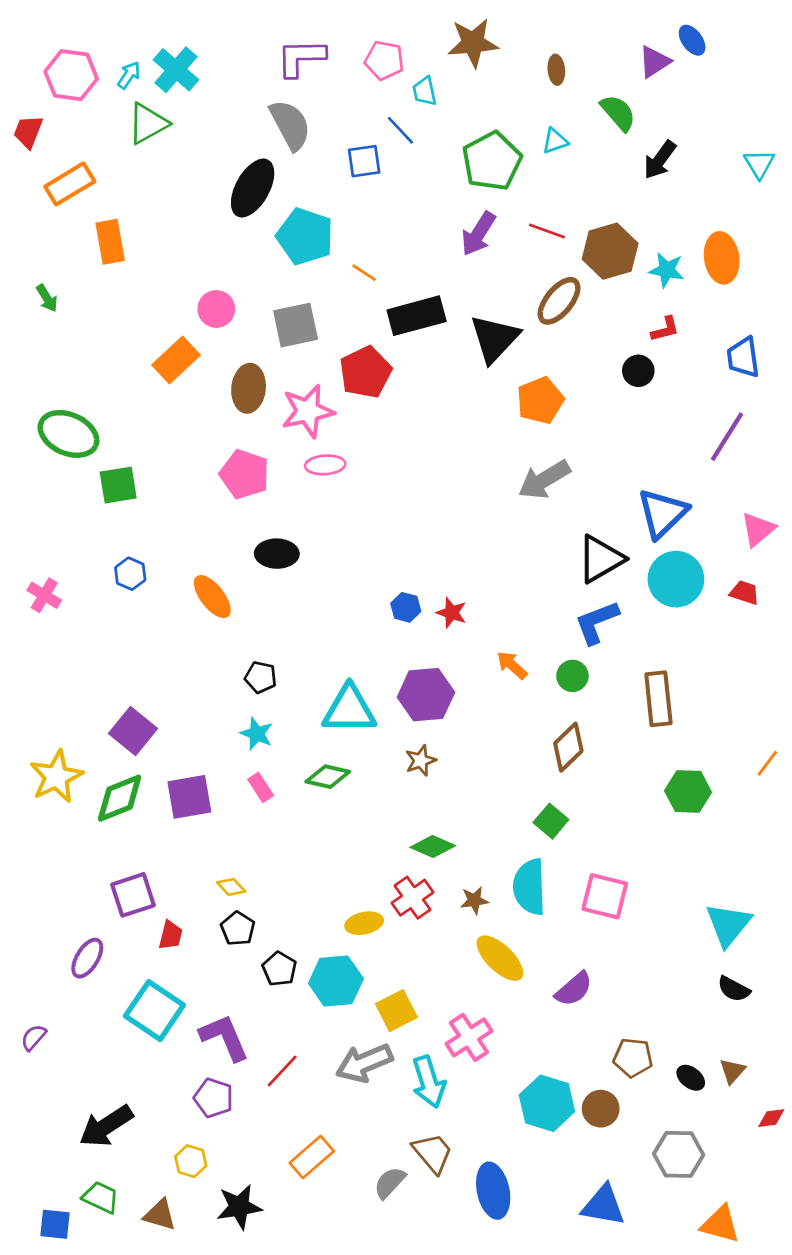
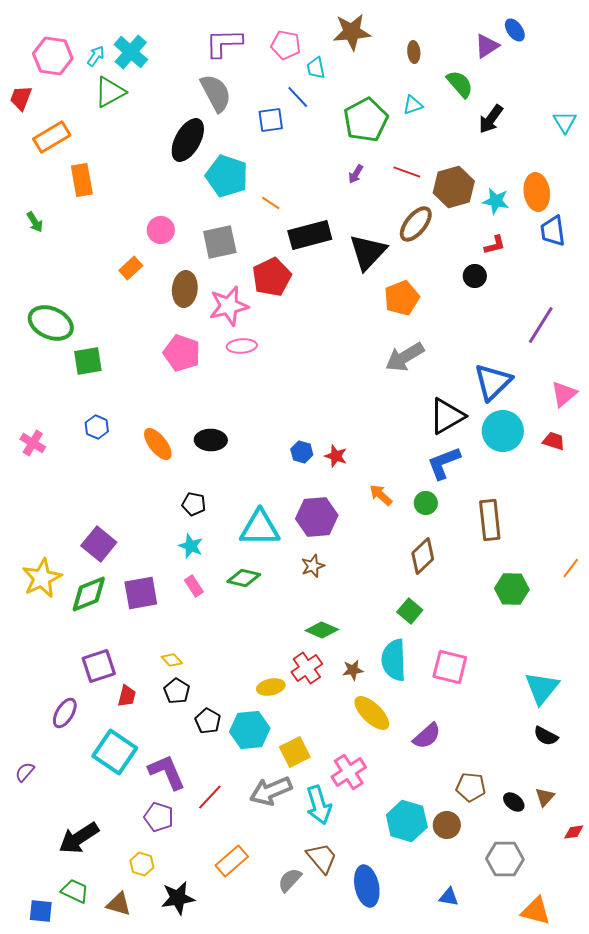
purple arrow: (478, 234) -> (356, 174), size x0.6
blue trapezoid: (743, 357) -> (553, 231), moved
orange rectangle: (176, 360) -> (131, 268), size x0.7
black ellipse: (277, 554) -> (211, 440), moved
blue triangle: (603, 1205) -> (449, 897), size x0.6

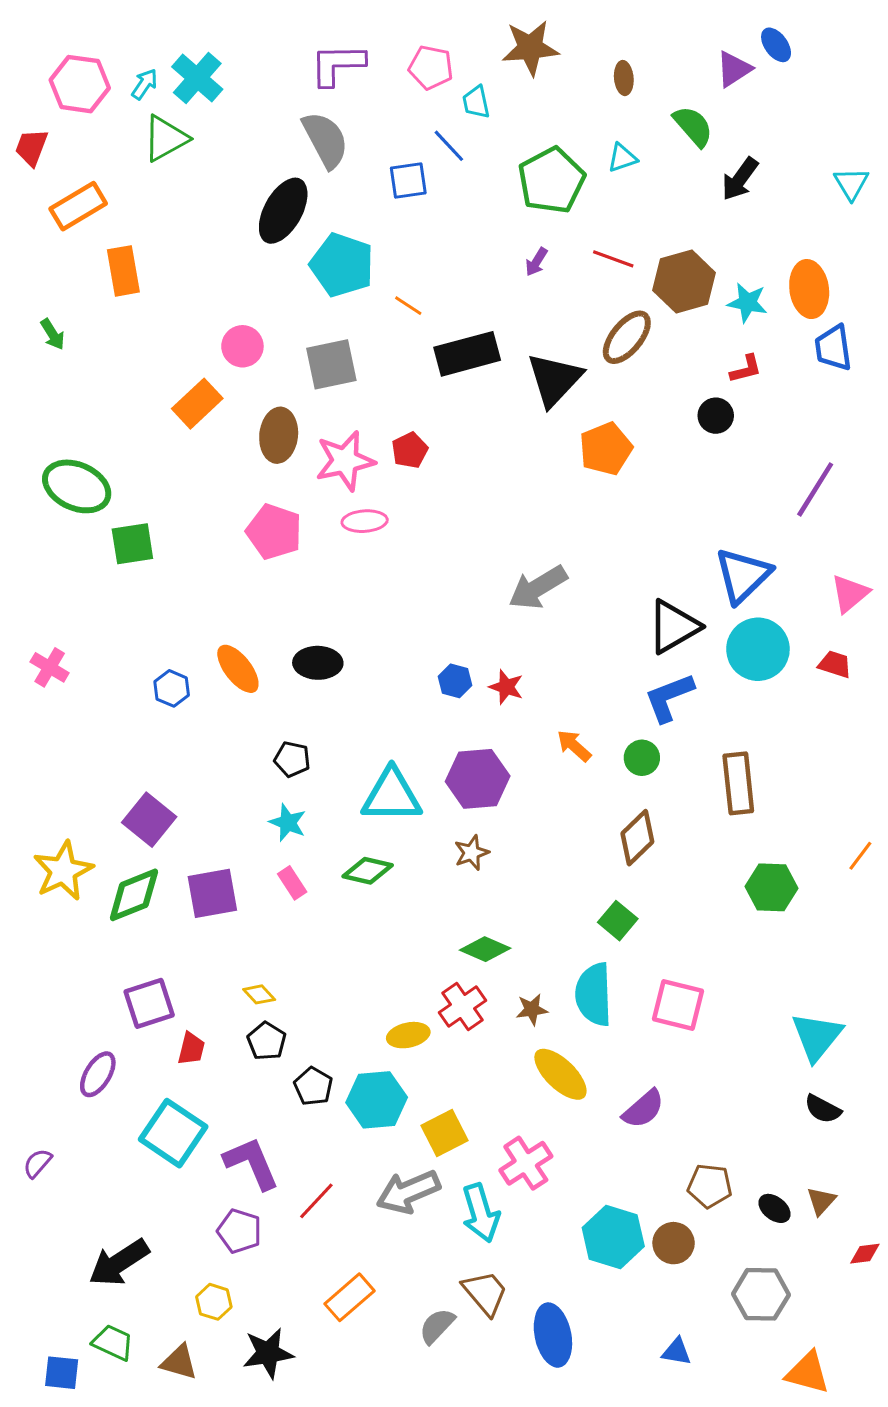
orange rectangle: (131, 268) -> (197, 404), size x1.4
red pentagon: (272, 277) -> (410, 450), moved, size x0.6
gray arrow: (405, 357) -> (538, 587), moved
blue hexagon: (97, 427) -> (172, 688), moved

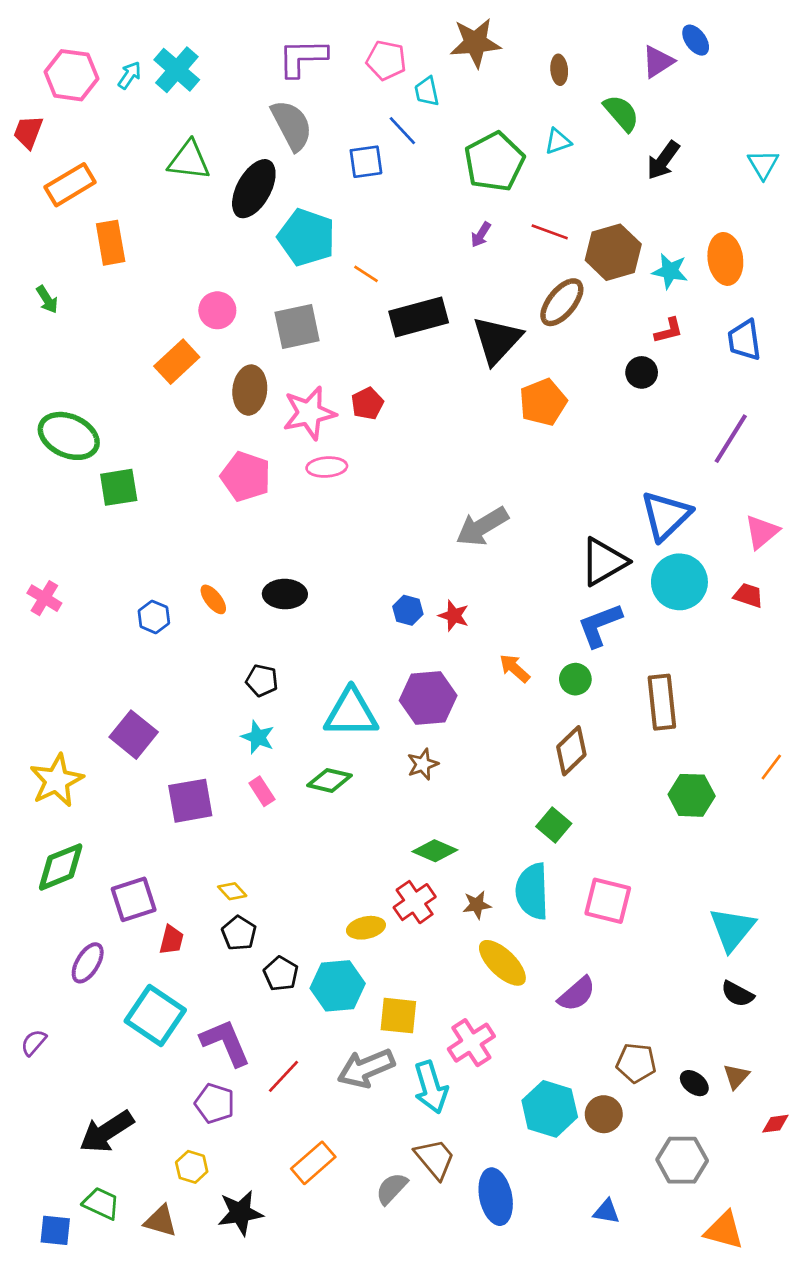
green triangle: (166, 138) -> (189, 160), moved, turned 36
blue trapezoid: (833, 348) -> (744, 340), moved
orange ellipse: (238, 669) -> (213, 599), size x0.7
green diamond: (134, 895) -> (61, 867), moved
yellow square: (444, 1133) -> (398, 1016), turned 33

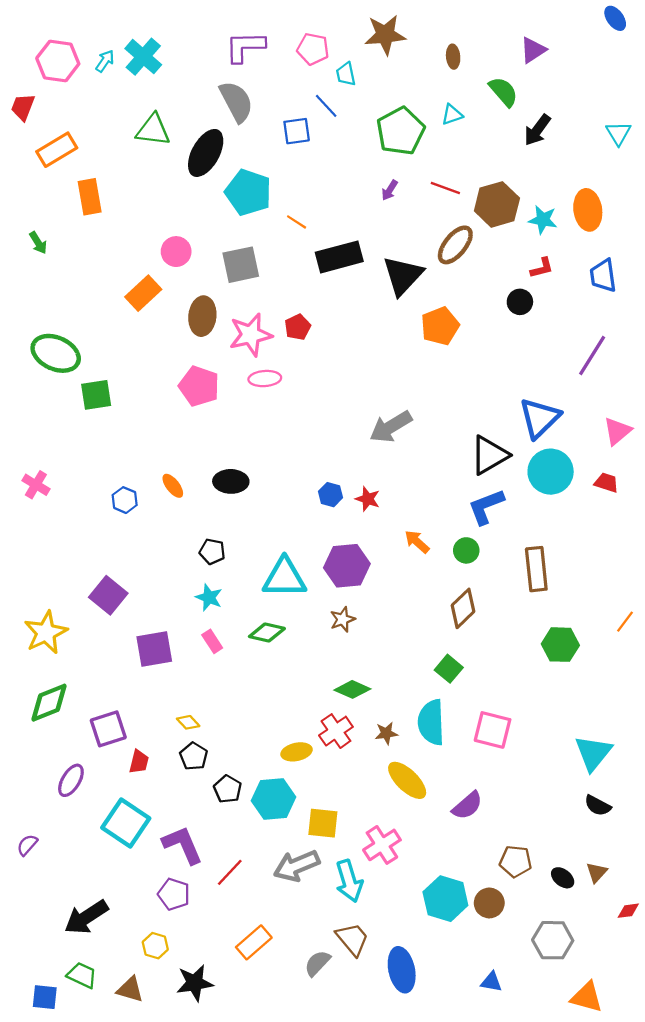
blue ellipse: (696, 40) -> (615, 18), moved

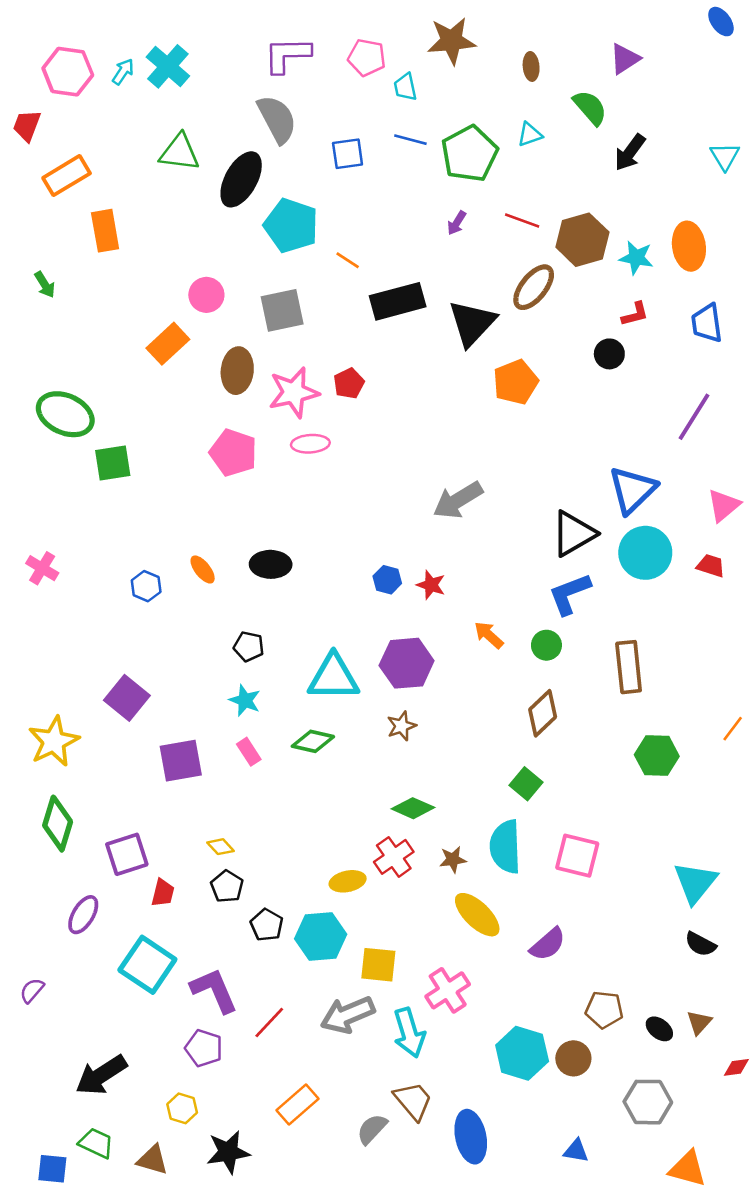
blue line: (326, 106) -> (410, 140), moved, turned -32
green diamond: (49, 703) -> (58, 824), turned -51

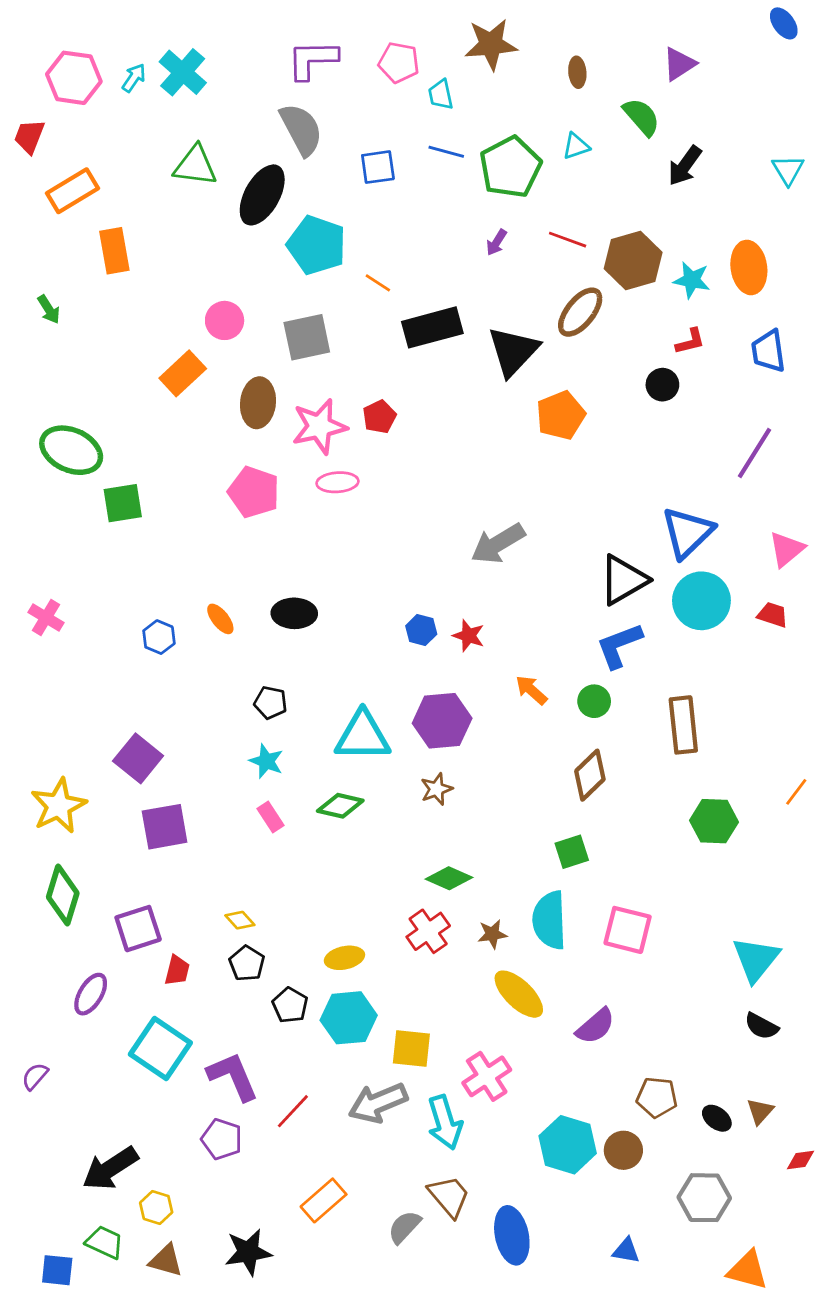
purple square: (181, 761) -> (165, 827), moved
green square: (526, 784) -> (572, 852), turned 32
yellow ellipse: (348, 881) -> (344, 958), moved
yellow hexagon: (182, 1108) -> (156, 1207), moved

